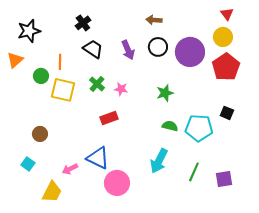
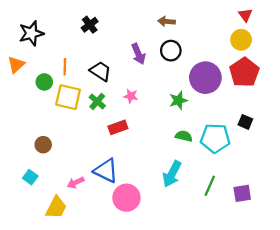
black trapezoid: (93, 49) -> (101, 71), moved
purple circle: (190, 52) -> (205, 78), moved
green cross: (97, 84) -> (97, 101), moved

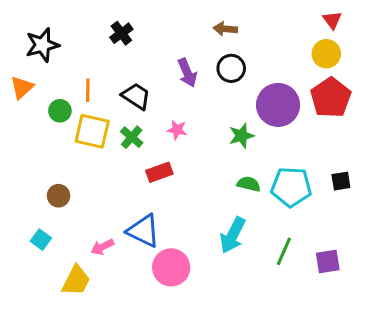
black square: (245, 122) -> (341, 181), moved, turned -32

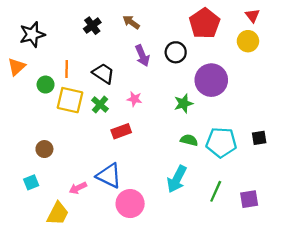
brown arrow: (225, 29) -> (131, 22), moved, turned 30
red pentagon: (331, 98) -> (205, 23), moved
cyan square: (41, 240) -> (31, 182), turned 32

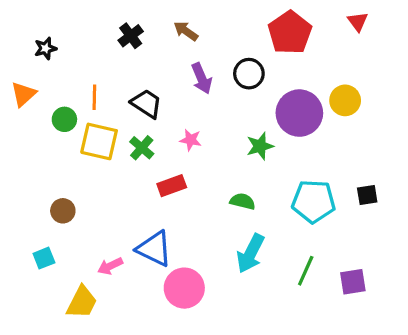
black star: (32, 34) -> (46, 48), size x0.6
yellow circle: (248, 41) -> (345, 100), moved
green semicircle: (189, 140) -> (243, 201), moved

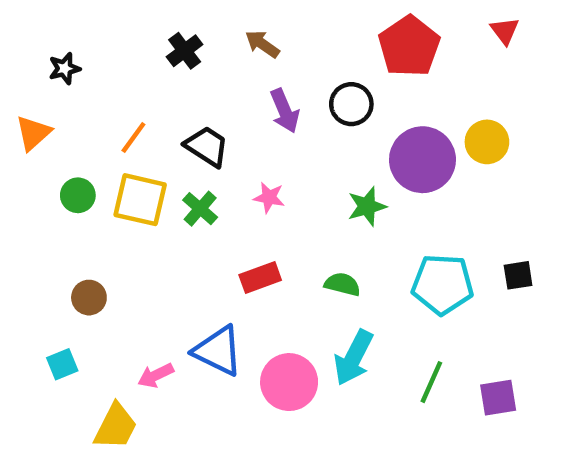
orange line: (94, 97) -> (133, 137), turned 35
green circle: (64, 119) -> (78, 195), moved
red rectangle: (172, 186) -> (260, 278), moved
pink circle: (184, 288) -> (289, 382), moved

